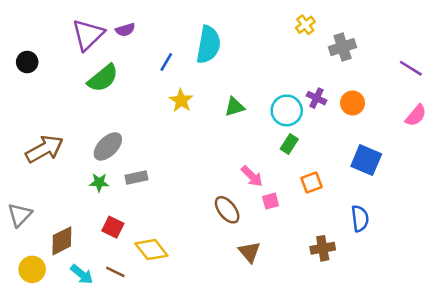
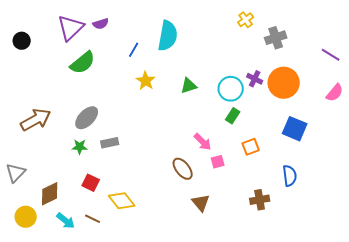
black circle: (27, 62) -> (22, 41), moved
orange circle: (353, 103) -> (284, 83), size x1.6

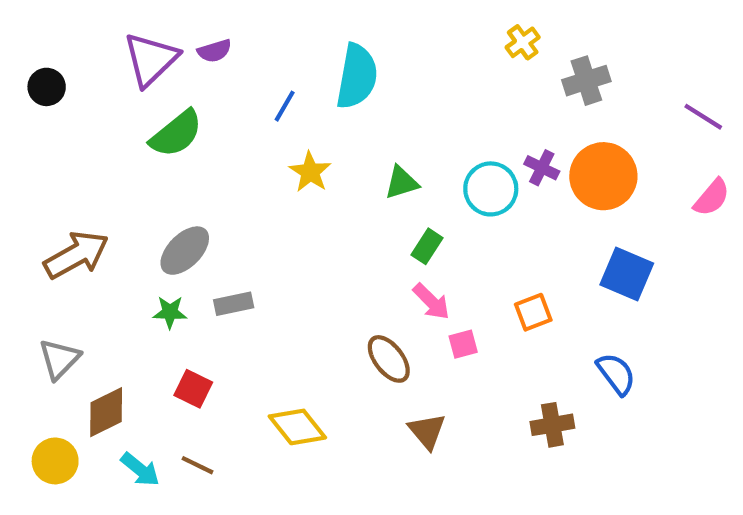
green rectangle: (233, 116) -> (427, 246), moved
gray triangle: (16, 173) -> (59, 359), moved
blue semicircle: (290, 176) -> (616, 374), turned -30
yellow diamond: (122, 201) -> (297, 427), moved

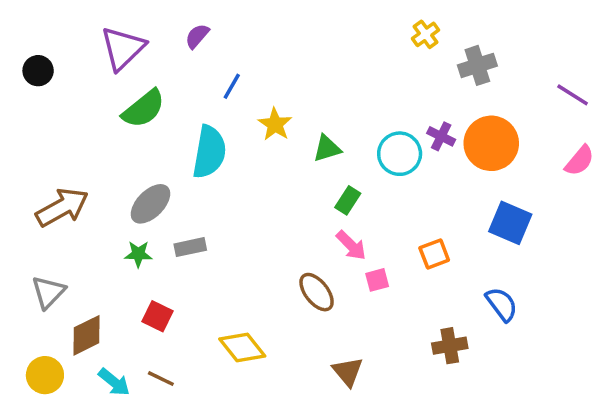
purple semicircle: (214, 51) -> (197, 36), moved, turned 148
cyan semicircle: (357, 76) -> (209, 152), moved
yellow star: (310, 172) -> (275, 124), moved
brown triangle: (427, 431) -> (348, 372), moved

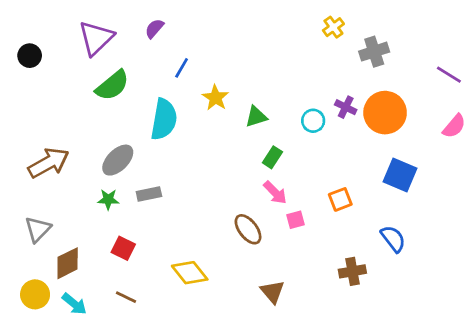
cyan circle: (400, 154) -> (313, 121), size x0.7
cyan arrow: (114, 382) -> (74, 304), moved

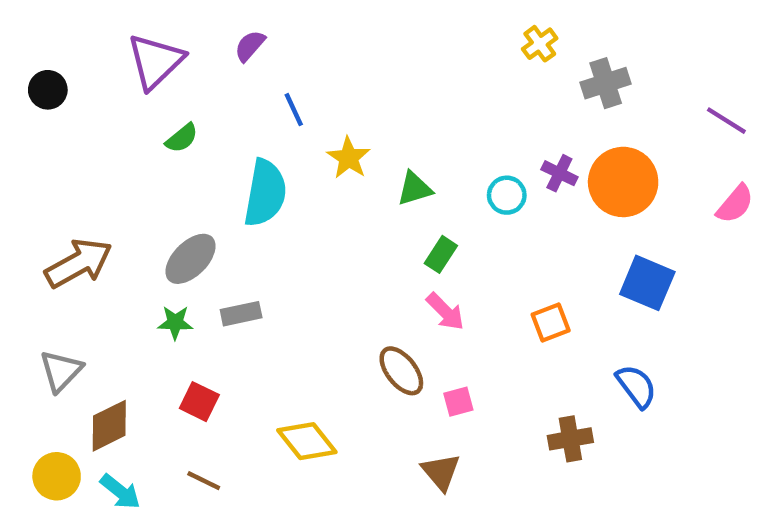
blue line: (182, 68) -> (294, 110), turned -55
green semicircle: (112, 85) -> (182, 138), size x0.6
pink square: (295, 220) -> (458, 402), moved

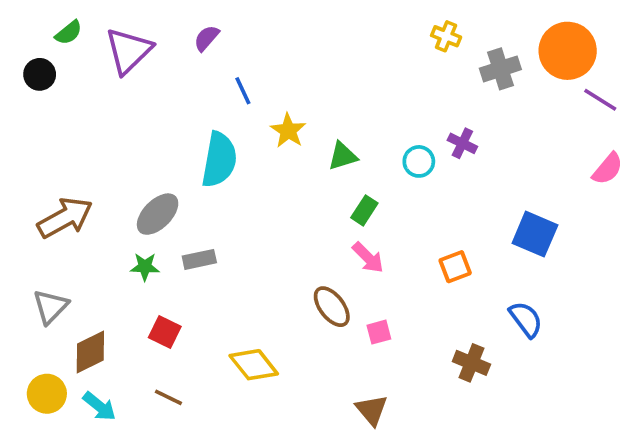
yellow cross: (540, 44) -> (446, 36), turned -32
green semicircle: (182, 138) -> (69, 33), moved
orange circle: (623, 182) -> (568, 51), moved
brown cross: (570, 439) -> (471, 363), turned 32
brown triangle: (441, 472) -> (372, 410), moved

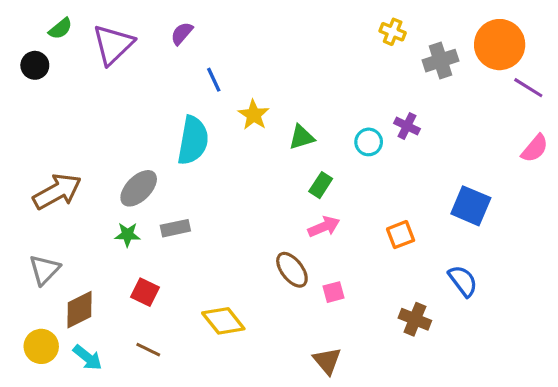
pink arrow: (368, 258) -> (324, 227), turned -68

